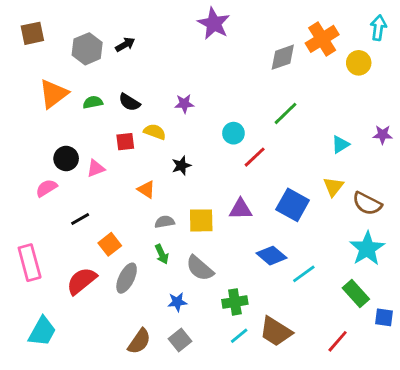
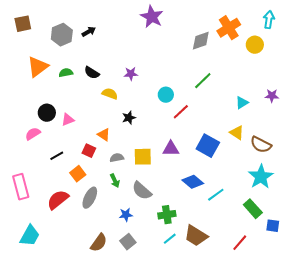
red square: (125, 142) -> (89, 151), moved, turned 32
yellow triangle: (333, 187) -> (237, 133), turned -35

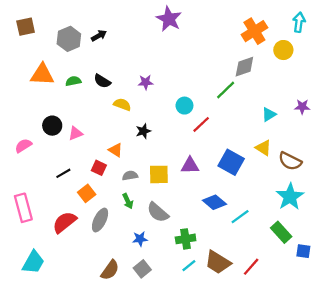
gray diamond: (201, 41) -> (244, 67), moved
orange triangle: (38, 67) -> (42, 74), turned 40
pink semicircle: (33, 134) -> (23, 146), moved
red line: (240, 243) -> (251, 267), moved

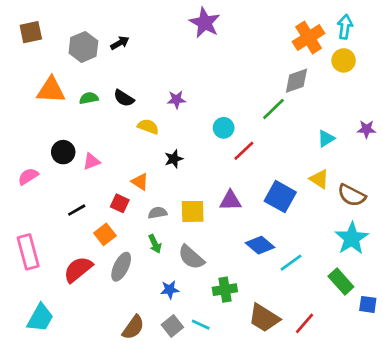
cyan arrow: (299, 22) -> (345, 27), moved
cyan line: (189, 266) -> (201, 325), moved, turned 64

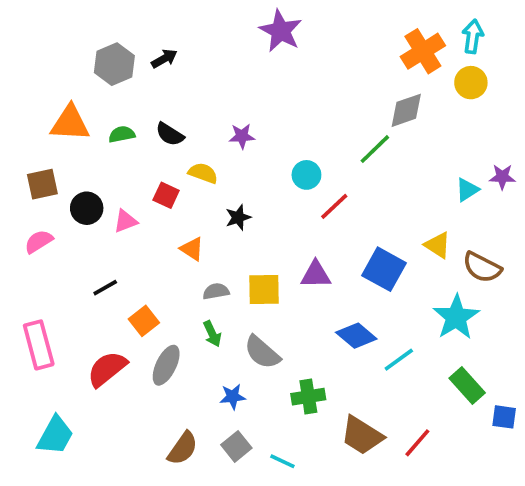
brown square: (31, 32) -> (42, 184), moved
cyan triangle: (326, 139) -> (467, 190), moved
red square: (120, 203) -> (166, 195), moved
cyan star: (352, 238) -> (456, 317), moved
cyan line: (201, 325) -> (282, 461), moved

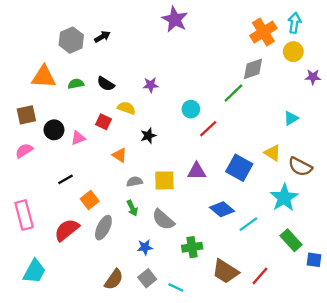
purple star: (502, 177) -> (313, 77), moved

